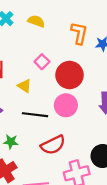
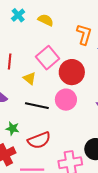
pink square: (42, 62) -> (48, 58), size x1.6
red semicircle: (53, 145) -> (39, 140), moved

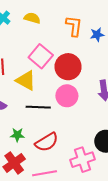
yellow triangle: (30, 78) -> (26, 81), size x1.5

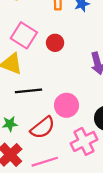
red circle: (68, 67) -> (55, 43), size x0.6
pink circle: (67, 96) -> (67, 105), moved

